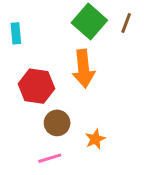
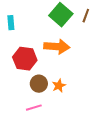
orange arrow: (84, 69) -> (57, 47), turned -80
orange star: (95, 139) -> (59, 86), moved

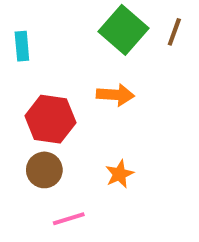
orange arrow: (57, 47) -> (115, 95), size x0.7
brown circle: (39, 84) -> (44, 170), moved

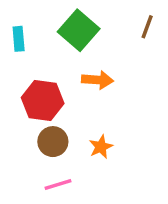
green square: (124, 30) -> (79, 30), moved
brown circle: (44, 170) -> (53, 142), moved

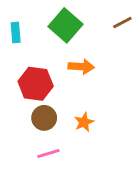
brown line: (147, 27) -> (122, 23), turned 42

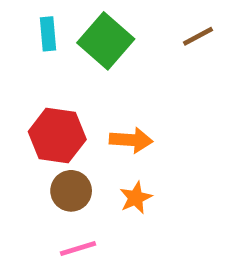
cyan rectangle: (16, 32) -> (48, 34), moved
orange arrow: (81, 67) -> (131, 140), moved

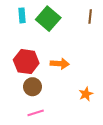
brown line: (198, 36) -> (90, 17), turned -56
orange star: (136, 198) -> (86, 94), moved

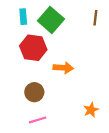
red hexagon: (26, 62) -> (33, 48), moved
orange star: (86, 94) -> (91, 110), moved

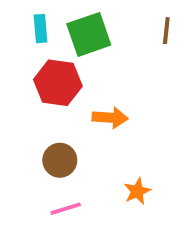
green square: (51, 20) -> (89, 34), turned 30
orange star: (91, 110) -> (137, 191), moved

